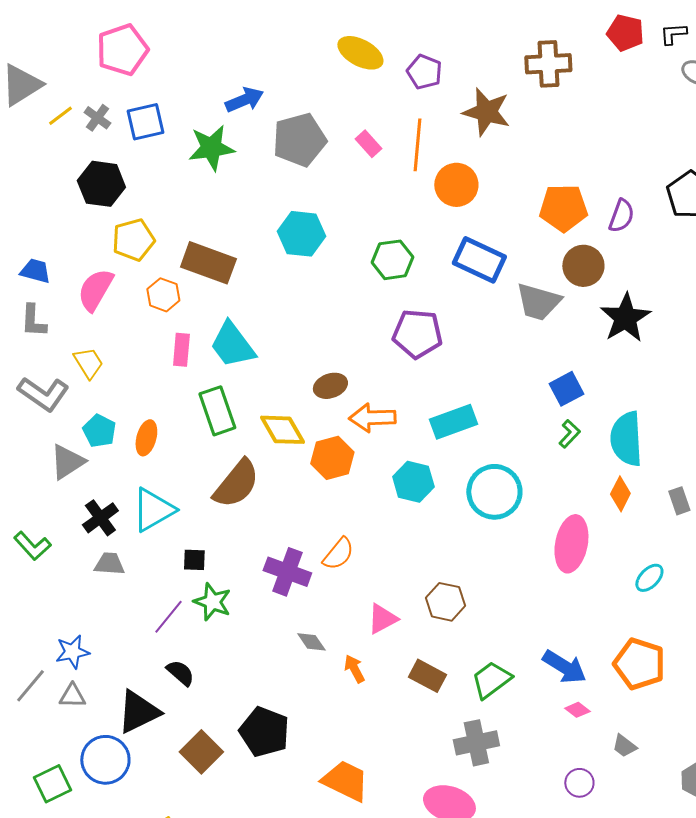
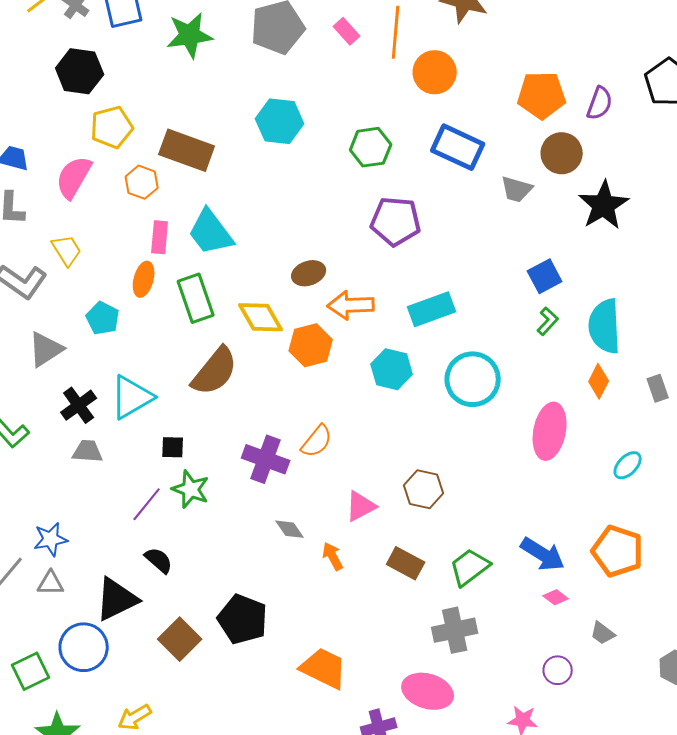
gray trapezoid: (538, 302) -> (517, 189), size x0.7
cyan pentagon: (99, 431) -> (103, 318), moved
orange ellipse: (146, 438) -> (144, 279), moved

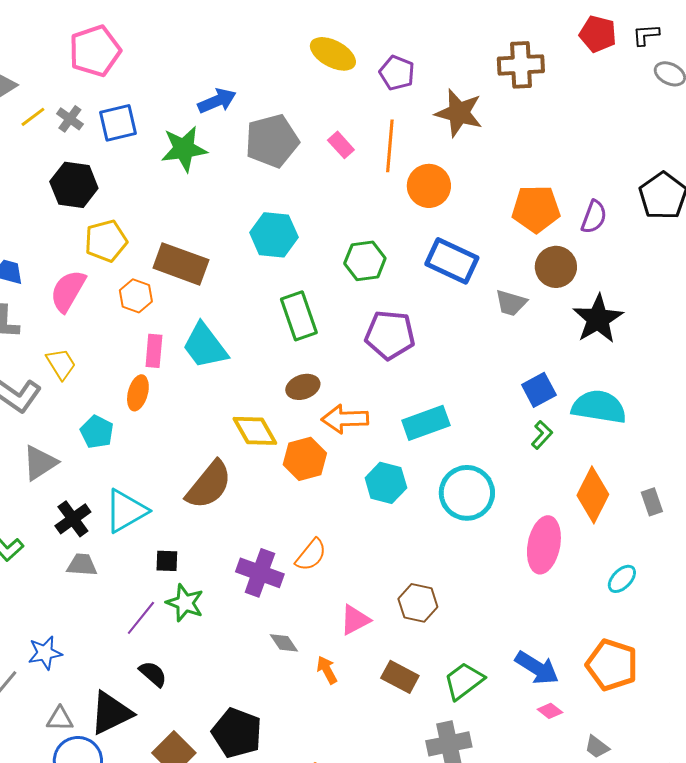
green rectangle: (196, 298) -> (299, 316), moved
cyan semicircle: (605, 326) -> (599, 407), moved, turned 102
orange diamond: (599, 381) -> (593, 495), size x1.6
gray triangle: (51, 583) -> (60, 719), moved

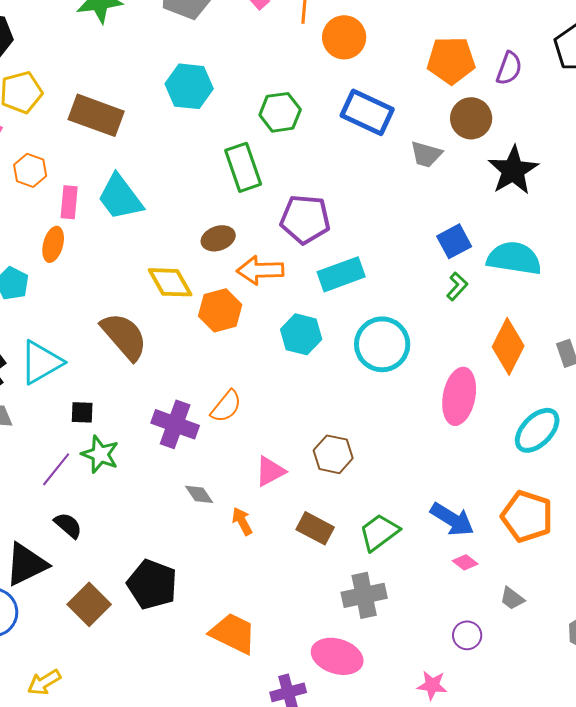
orange hexagon: (136, 296) -> (30, 170), moved
green rectangle: (299, 316) -> (243, 167), moved
purple pentagon: (390, 335) -> (305, 219), moved
brown semicircle: (209, 485) -> (124, 336), turned -80
cyan ellipse: (622, 579) -> (537, 430), size x1.6

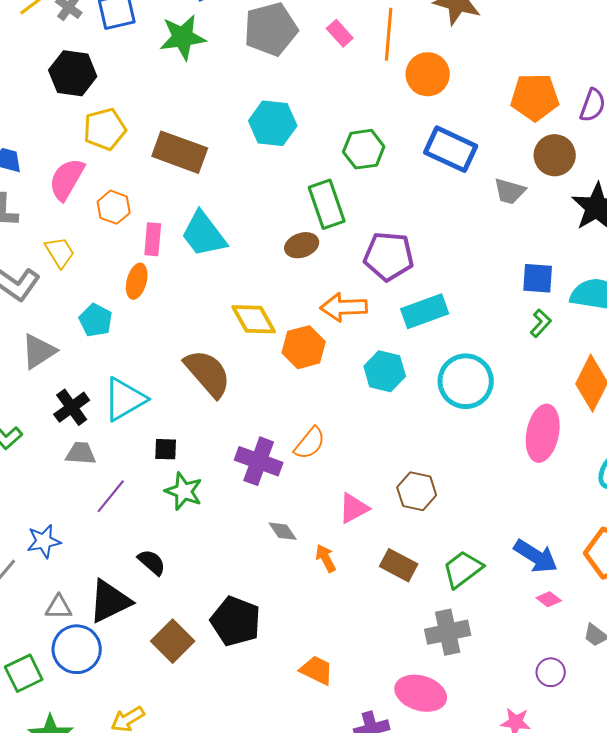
brown ellipse: (218, 238) -> (302, 245), moved
blue square: (454, 241) -> (538, 278), turned 32
purple line: (56, 469) -> (111, 496), moved
orange trapezoid: (233, 633) -> (317, 670), size x0.7

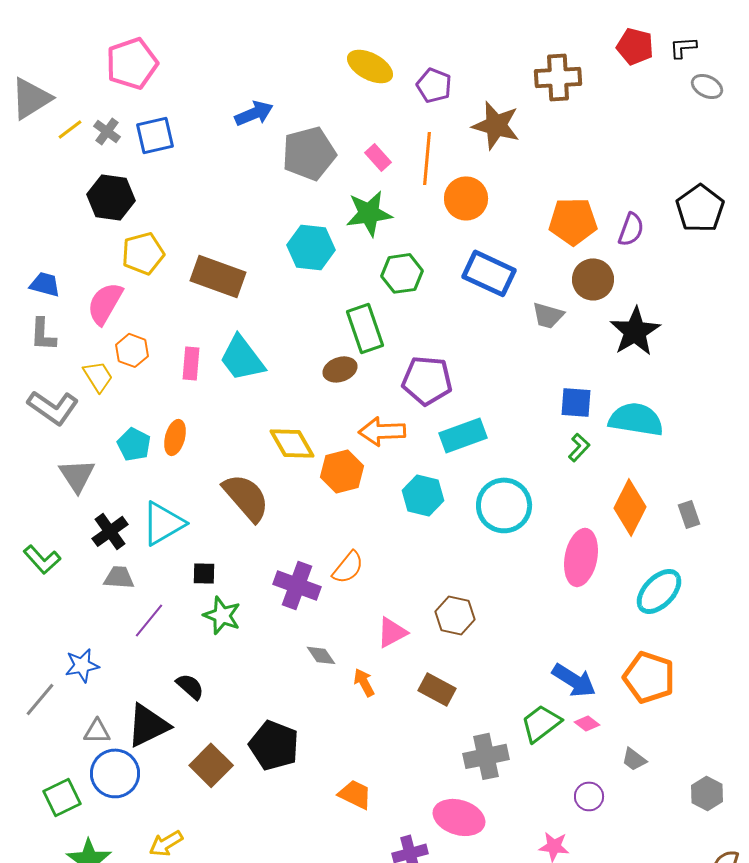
green star: (183, 37) -> (369, 213), moved
orange hexagon: (114, 207) -> (132, 350), moved
orange ellipse: (137, 281) -> (175, 437), moved
gray triangle: (39, 351) -> (77, 475), turned -30
green trapezoid: (463, 569) -> (541, 723), moved

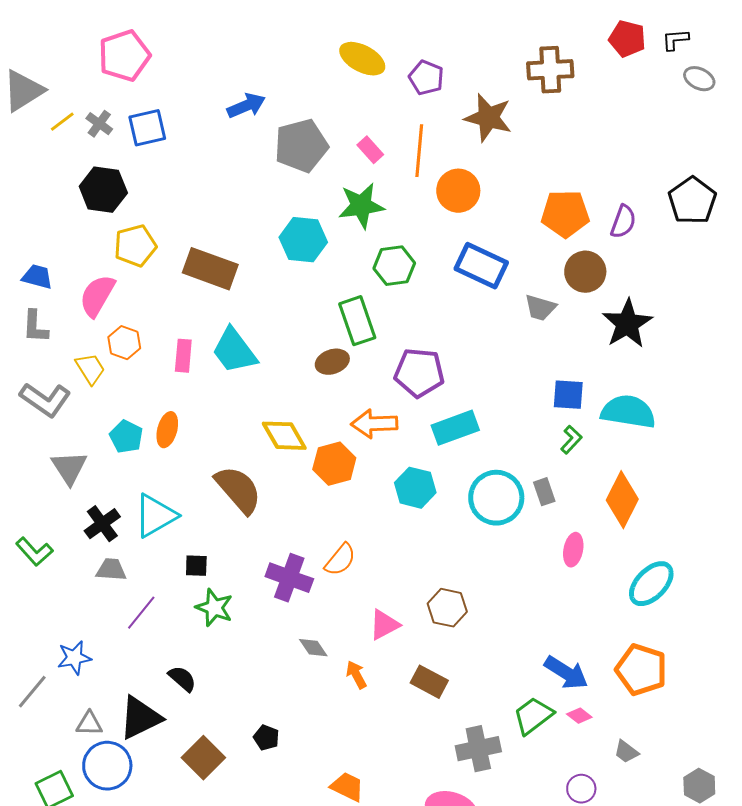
gray rectangle: (689, 514) -> (544, 492), moved
pink ellipse: (581, 557) -> (573, 550), size x0.6
black pentagon: (274, 745) -> (266, 738), size x0.5

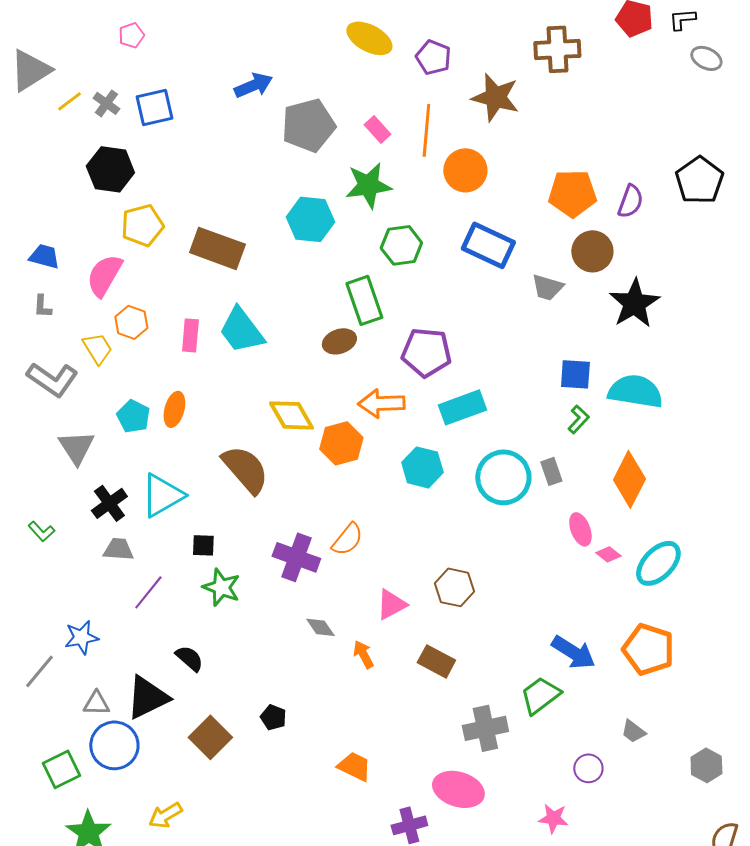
pink pentagon: (124, 56) -> (131, 35), size x0.5
gray L-shape: (35, 327) -> (42, 306), size x0.7
pink ellipse: (573, 550) -> (580, 529), turned -32
green L-shape: (34, 552) -> (41, 531), size x0.7
pink diamond: (579, 716) -> (608, 554), moved

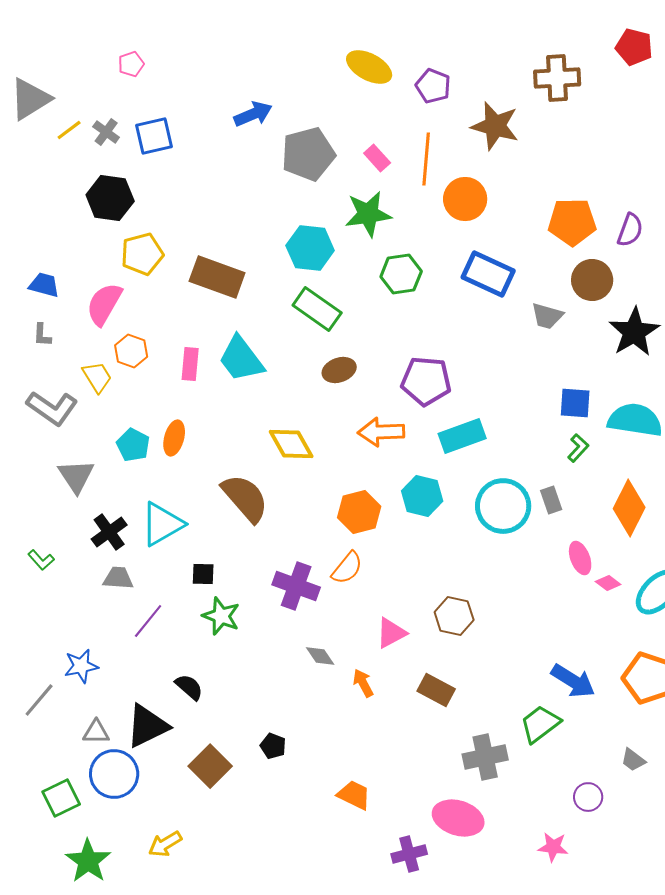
green rectangle: (364, 300) -> (317, 309), moved, turned -36
orange hexagon: (341, 443) -> (359, 512), moved

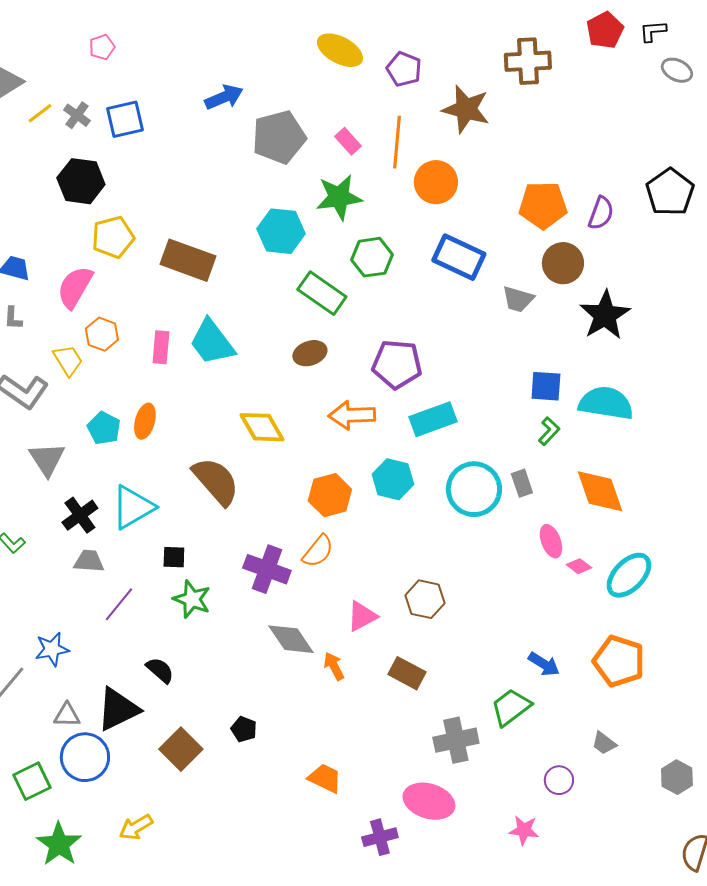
red pentagon: (634, 47) -> (605, 30), turned 30
green rectangle: (317, 309) -> (322, 293), moved
orange diamond: (629, 508) -> (600, 491), turned -46
gray diamond: (320, 656) -> (291, 639), size x1.6
blue arrow: (573, 681) -> (544, 664), size x0.7

